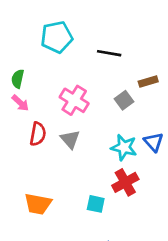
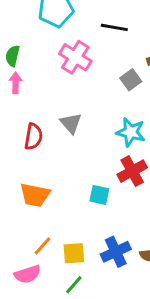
pink cross: (74, 100) -> (75, 57), moved
pink arrow: (20, 103) -> (16, 83), turned -132
red semicircle: (38, 134) -> (33, 137), moved

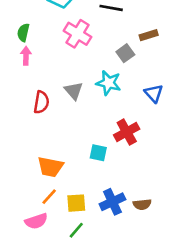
cyan star: (131, 132) -> (109, 83), moved
orange trapezoid: (35, 195) -> (50, 167), moved

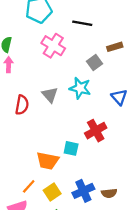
orange trapezoid: (50, 167) -> (48, 161), moved
yellow square: (76, 203) -> (52, 192), turned -30

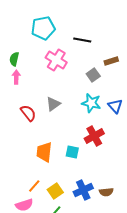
cyan star: (80, 88) -> (91, 103), moved
gray triangle: (50, 95) -> (53, 104), turned 35
red semicircle: (22, 105) -> (28, 113), turned -48
orange trapezoid: (48, 161) -> (44, 152), moved, turned 85

